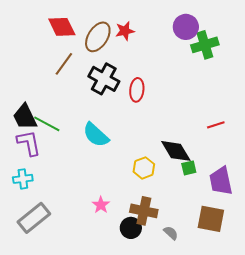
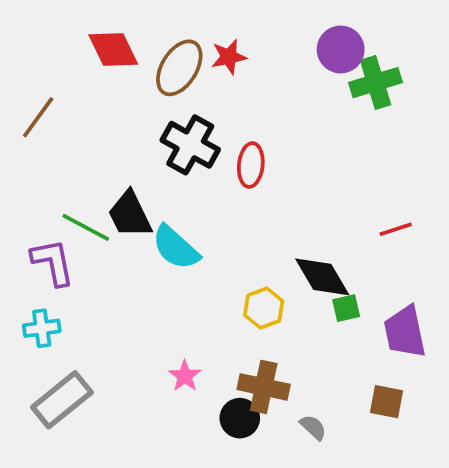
brown line: (64, 64) -> (38, 117), moved
black trapezoid: (25, 117) -> (130, 215), moved
brown square: (211, 219) -> (387, 402), size x0.7

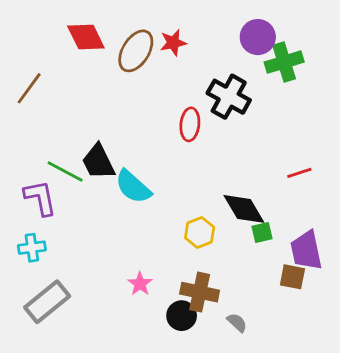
black cross: (190, 145) -> (229, 97), moved
brown square: (387, 402) -> (292, 277), moved

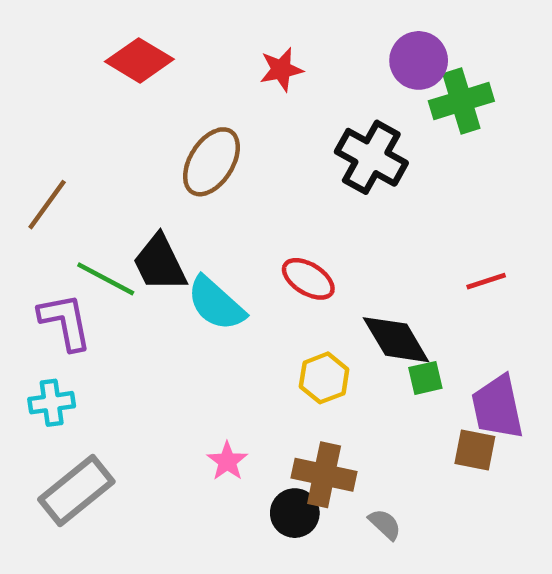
red diamond: (86, 37) -> (139, 60), turned -33
brown ellipse: (136, 51) -> (211, 162), moved
brown line: (29, 88) -> (47, 205), moved
red ellipse: (190, 124) -> (308, 279), moved, turned -64

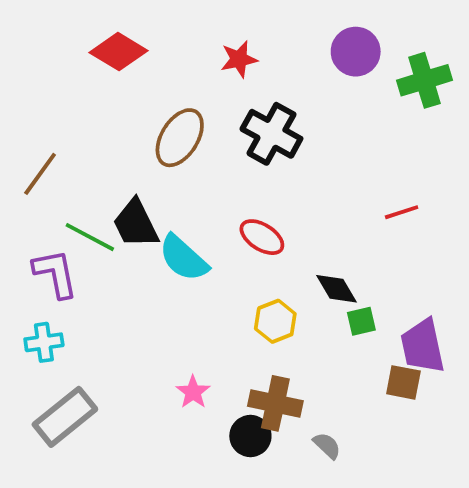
green cross: (461, 101) -> (424, 80), moved
black cross: (371, 157) -> (271, 134), moved
red line: (486, 281) -> (402, 212), moved
black diamond: (396, 340) -> (337, 289), size x0.7

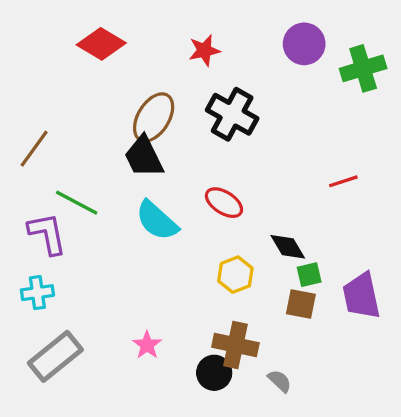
black trapezoid: (136, 224) -> (144, 157), moved
brown square: (403, 382) -> (301, 304), moved
pink star: (193, 392) -> (147, 345), moved

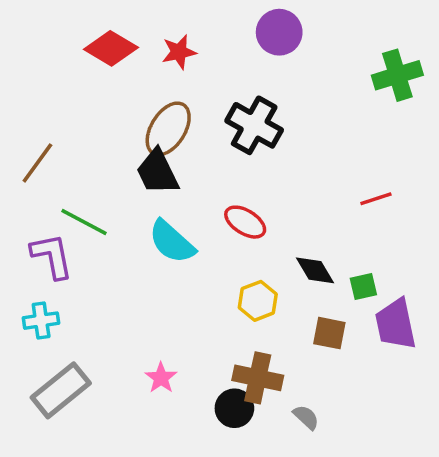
purple circle: (304, 44) -> (279, 32), moved
red star: (204, 50) -> (179, 52), moved
green square: (309, 275) -> (363, 286), moved

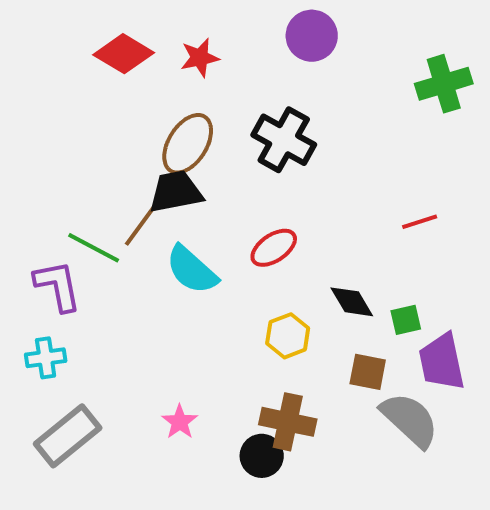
brown line: (37, 163) -> (142, 224), moved
black trapezoid: (157, 172) -> (176, 192), turned 105
red ellipse: (245, 222) -> (274, 248), turned -66
gray semicircle: (306, 417) -> (410, 420), moved, size x2.0

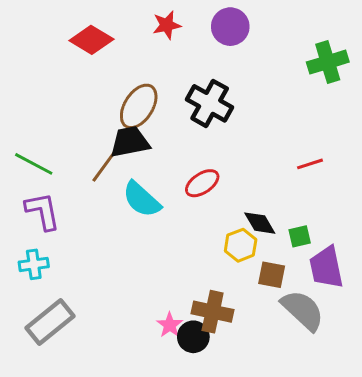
red star: (200, 58) -> (167, 25), moved
green line: (94, 248) -> (34, 164), moved
yellow hexagon: (288, 336) -> (241, 245), moved
pink star: (180, 422) -> (170, 325), moved

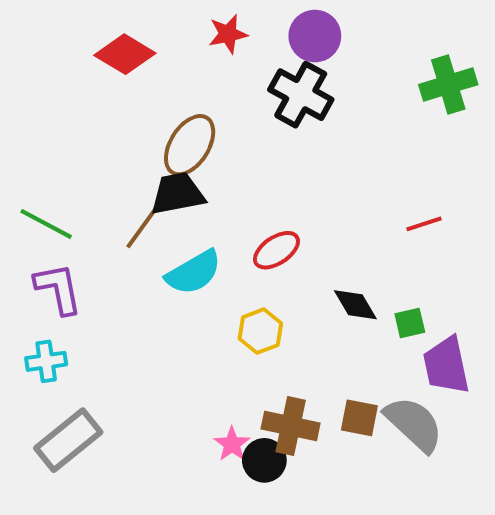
black cross: (210, 103) -> (301, 95), moved
cyan semicircle: (142, 199) -> (194, 272), turned -72
yellow hexagon: (241, 245) -> (260, 331), moved
brown square: (272, 275) -> (359, 418), moved

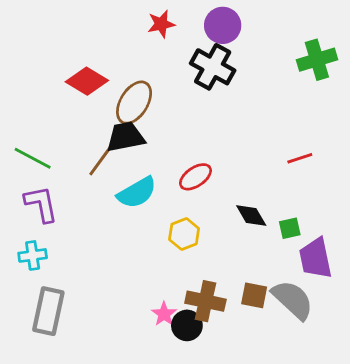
red diamond: (125, 54) -> (87, 81), moved
gray rectangle: (68, 440) -> (48, 311), turned -39

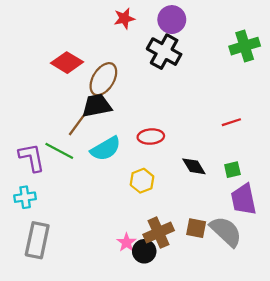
green line: (33, 158) -> (59, 151), moved
red ellipse: (195, 177) -> (151, 137), turned 30
green square: (290, 228) -> (232, 170), moved
brown cross: (205, 301) -> (159, 233), turned -36

